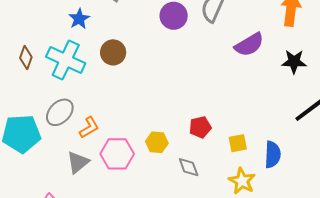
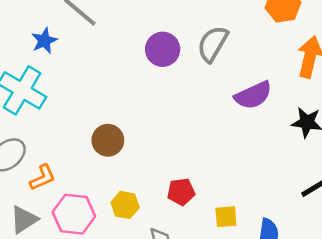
brown circle: (113, 52) -> (108, 140), moved

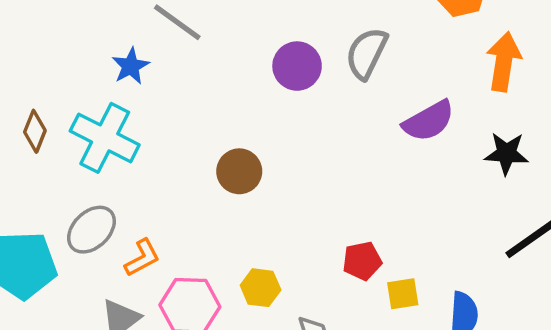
brown circle: (108, 140) -> (239, 171), moved
red pentagon: (181, 192) -> (362, 261), moved

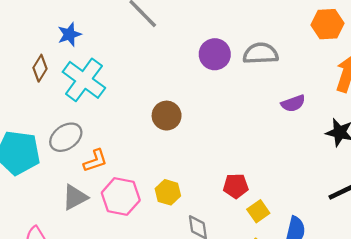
gray semicircle: (366, 53) -> (261, 53), turned 52
blue star: (131, 66) -> (69, 34), moved
purple semicircle: (429, 121) -> (293, 103), size x0.7
yellow square: (403, 294) -> (258, 211), turned -35

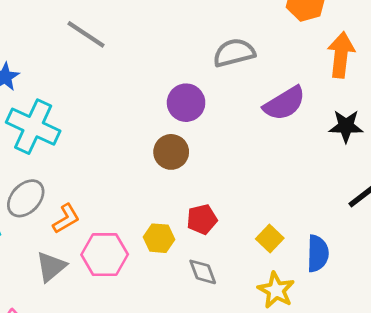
purple circle: (215, 54) -> (186, 103), moved
purple semicircle: (293, 103) -> (284, 103), size x1.5
brown circle: (167, 116) -> (171, 152), moved
red pentagon: (236, 186) -> (202, 219), moved

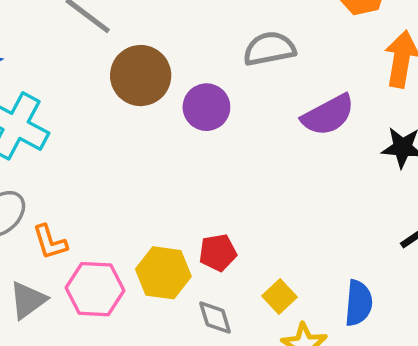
brown circle: (171, 152) -> (141, 76), moved, size x1.4
orange L-shape: (66, 219) -> (50, 242), turned 100
yellow hexagon: (159, 238) -> (163, 273), size x1.4
yellow square: (270, 238) -> (280, 296), moved

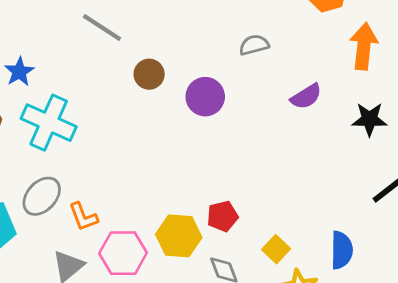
gray semicircle: (269, 49) -> (254, 45), size x0.7
brown circle: (141, 76) -> (149, 74), size x0.6
purple semicircle: (328, 115) -> (306, 96), size x0.7

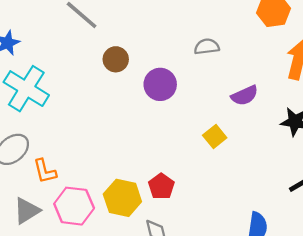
red pentagon: (223, 216) -> (161, 186), turned -30
yellow square: (276, 249) -> (215, 136), moved

